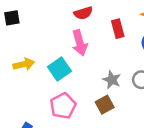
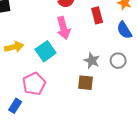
brown square: (105, 105) -> (86, 83), turned 35
pink pentagon: (63, 106) -> (34, 84), moved

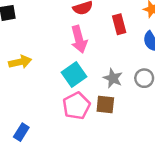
cyan square: (46, 51) -> (74, 74), moved
pink pentagon: (34, 84) -> (76, 106), moved

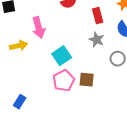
pink arrow: (79, 39) -> (39, 28), moved
gray star: (113, 78) -> (97, 40), moved

